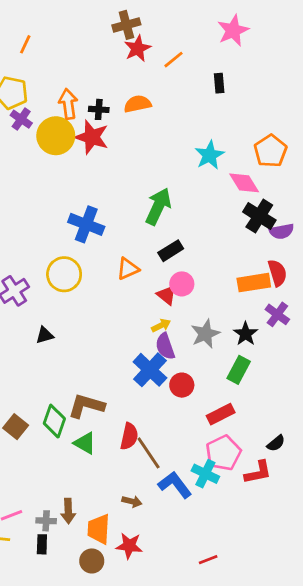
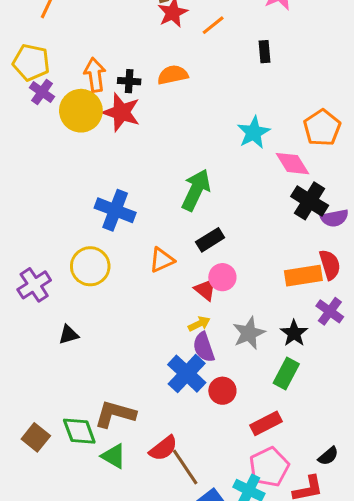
green diamond: (54, 421) -> (79, 431), turned -40
red semicircle: (129, 436) -> (163, 448), turned 40

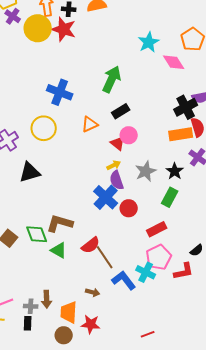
black cross: (310, 201) -> (186, 107), moved, turned 30
black triangle: (68, 335) -> (30, 172), size x1.6

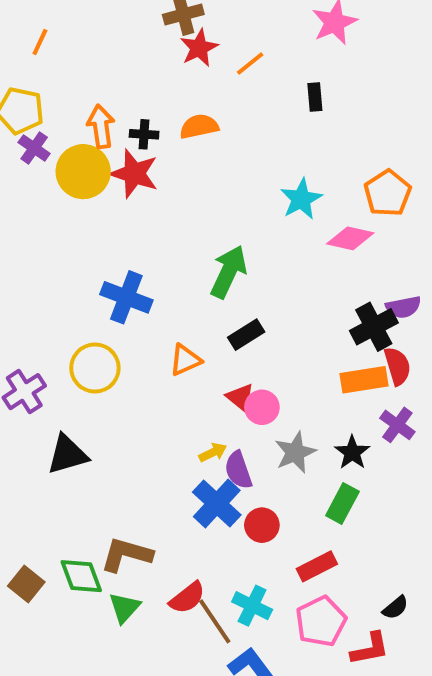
pink diamond: (174, 62) -> (350, 238), turned -45
pink circle: (129, 135) -> (262, 407), moved
yellow arrow: (114, 165) -> (213, 452), moved
green triangle: (59, 250) -> (124, 608), turned 42
cyan cross: (146, 272) -> (252, 606), moved

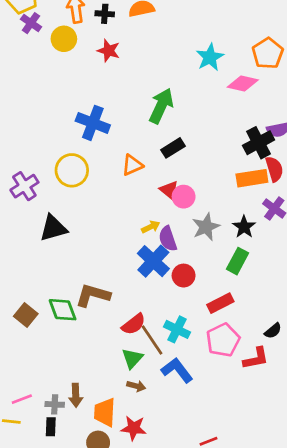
yellow circle: (83, 172) -> (64, 39), size x0.7
red star: (134, 174) -> (109, 51), moved, size x0.7
green triangle: (124, 608) -> (132, 358), moved

